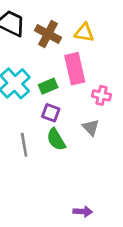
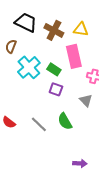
green rectangle: (48, 86) -> (54, 69), turned 56
green semicircle: (56, 139) -> (65, 121), moved
gray line: (24, 145) -> (39, 124), moved, turned -36

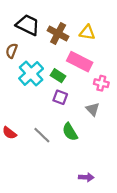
pink rectangle: (74, 56) -> (80, 62), turned -50

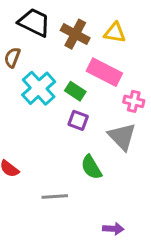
gray triangle: (93, 109) -> (122, 137), size x1.5
gray line: (42, 135) -> (55, 197), moved, turned -48

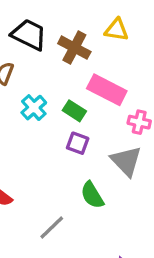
yellow triangle: (115, 33) -> (116, 30), moved
cyan cross: (39, 88) -> (34, 108), size x0.7
gray line: (55, 197) -> (52, 227), turned -40

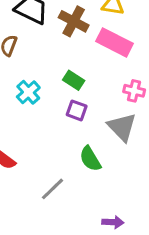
pink rectangle: (107, 90) -> (114, 42), moved
cyan cross: (34, 108) -> (28, 92), moved

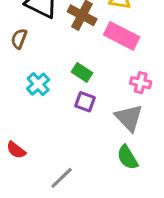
green semicircle: (90, 159) -> (127, 157), moved

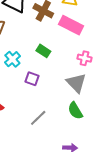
purple square: (85, 102) -> (32, 79), moved
gray line: (62, 178) -> (38, 118), moved

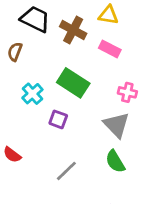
pink rectangle: (71, 25) -> (110, 49), size x0.7
green rectangle: (43, 51) -> (73, 83), size x1.6

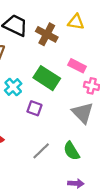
pink rectangle: (110, 49) -> (77, 66), moved
green semicircle: (115, 161) -> (71, 151), moved

